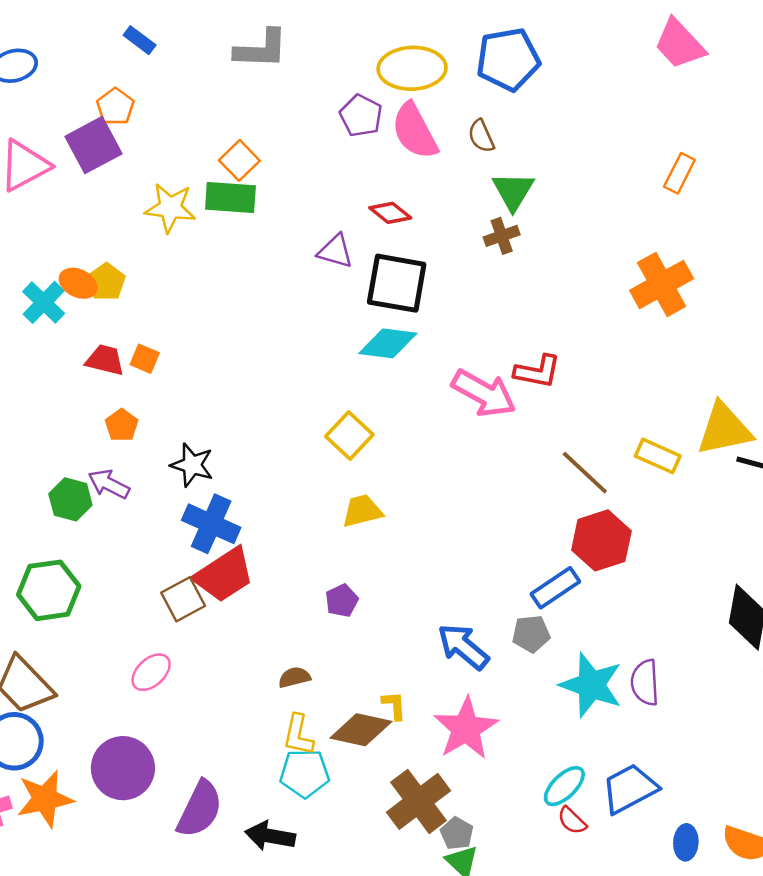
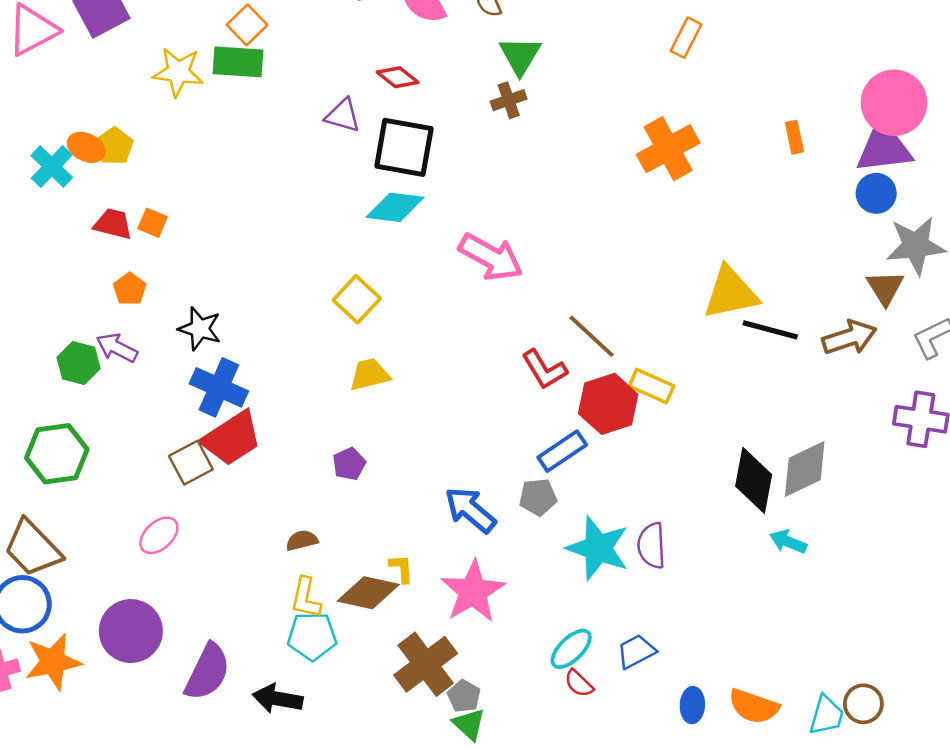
red L-shape: (537, 372) -> (544, 369), moved, turned 48
yellow rectangle: (658, 456) -> (652, 386), moved
blue trapezoid: (630, 789) -> (636, 651), size x0.7

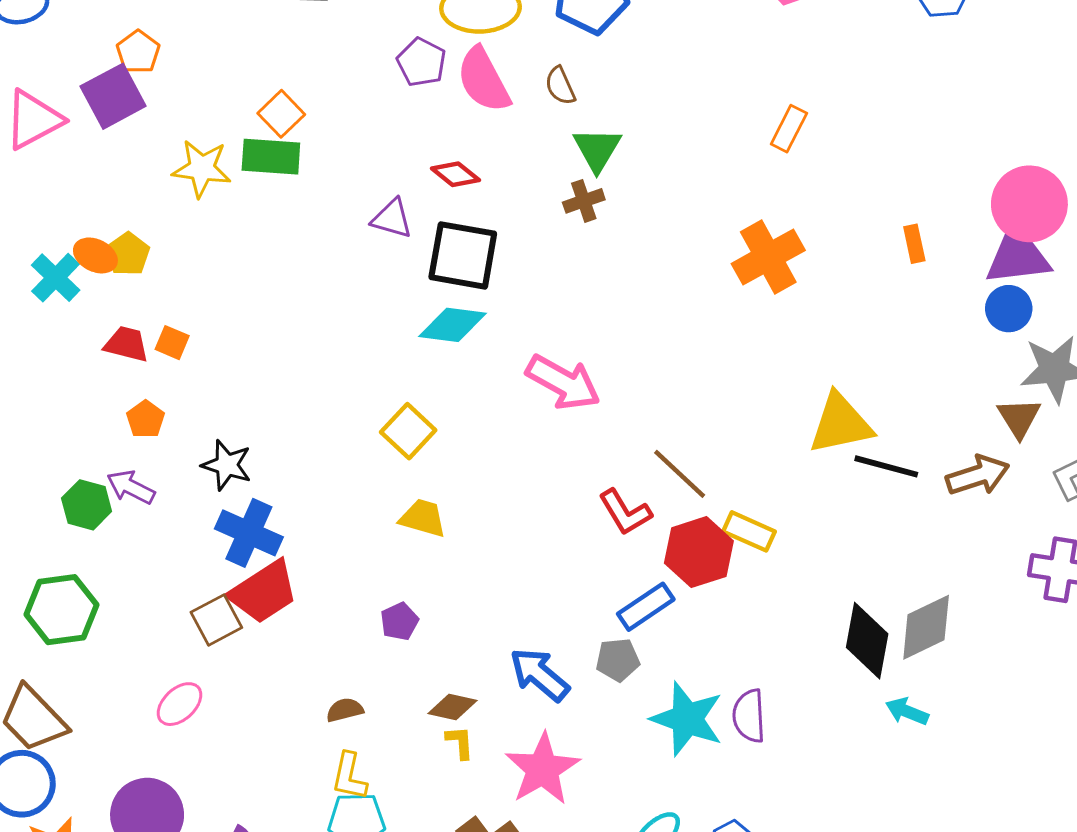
yellow trapezoid: (369, 375) -> (423, 518), turned 30
brown diamond: (368, 593) -> (452, 707), moved, size x0.7

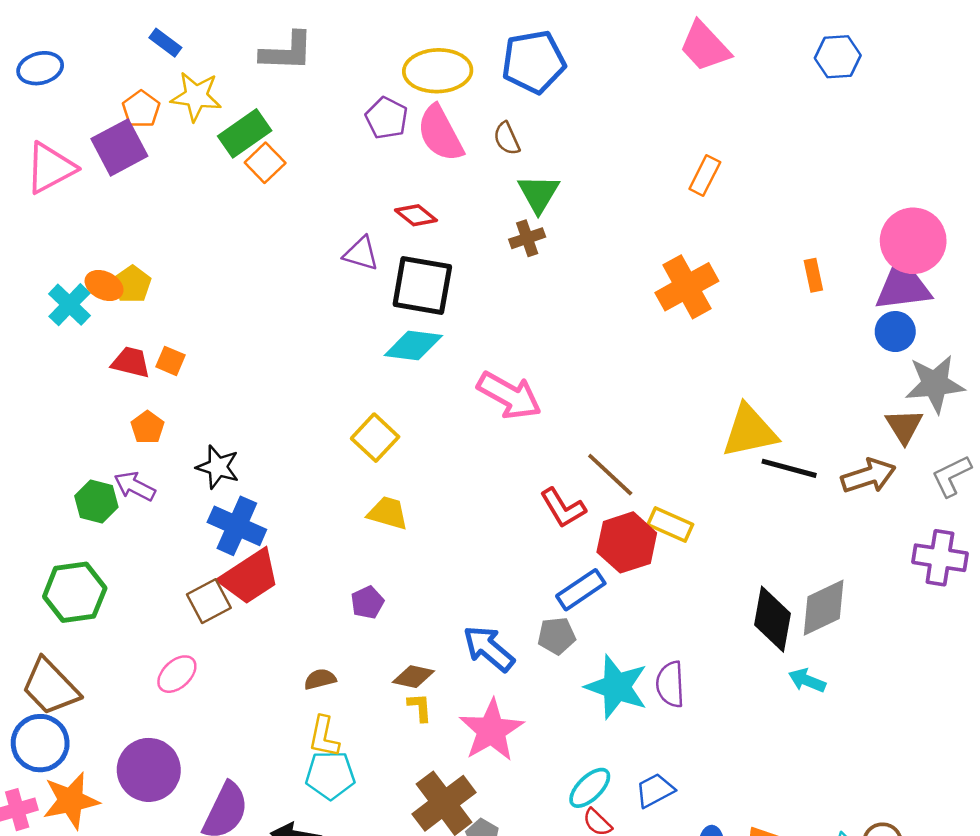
green rectangle: (271, 157) -> (245, 133), moved, turned -39
yellow star: (202, 168) -> (196, 96), moved

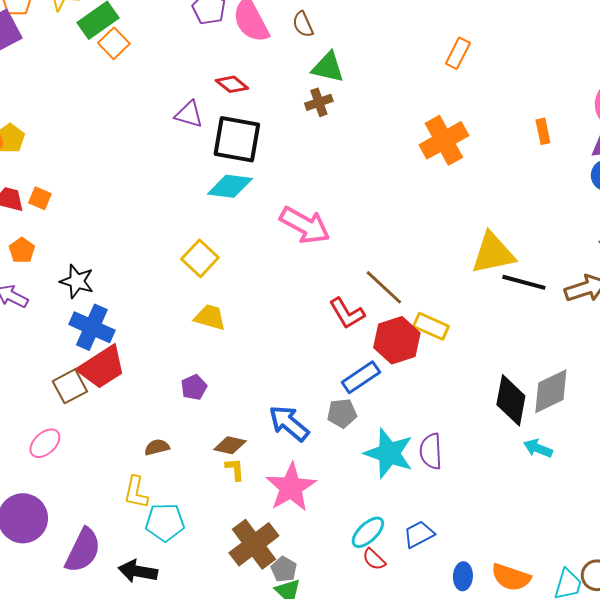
green triangle: (539, 193) -> (328, 67), turned -48
yellow L-shape: (324, 737) -> (136, 492), moved

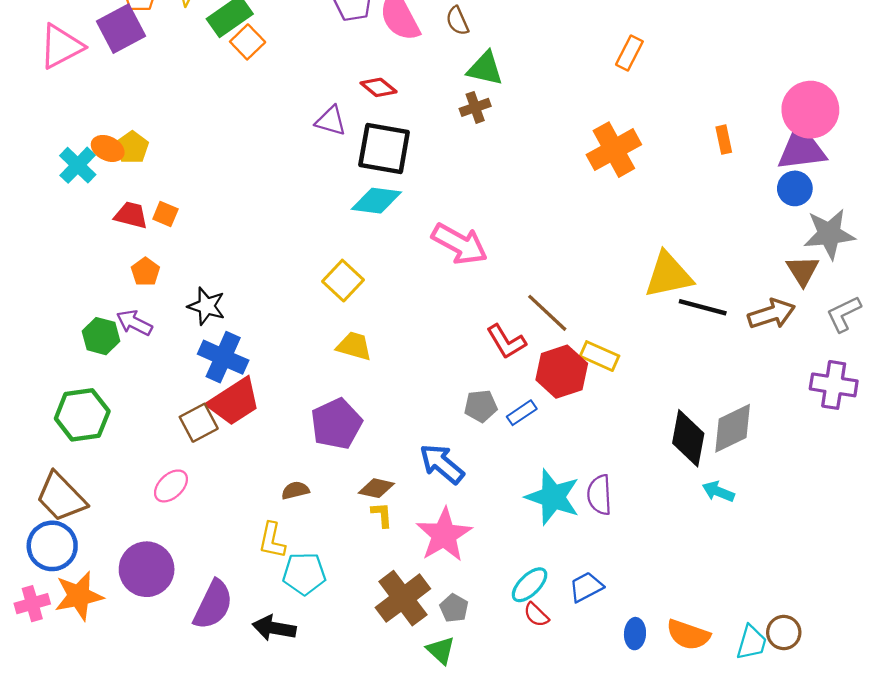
blue rectangle: (361, 377) -> (522, 413), size x0.7
purple pentagon: (194, 387) -> (336, 424), size x1.8
gray pentagon: (342, 413) -> (481, 406), moved
gray pentagon: (284, 569) -> (454, 608), moved

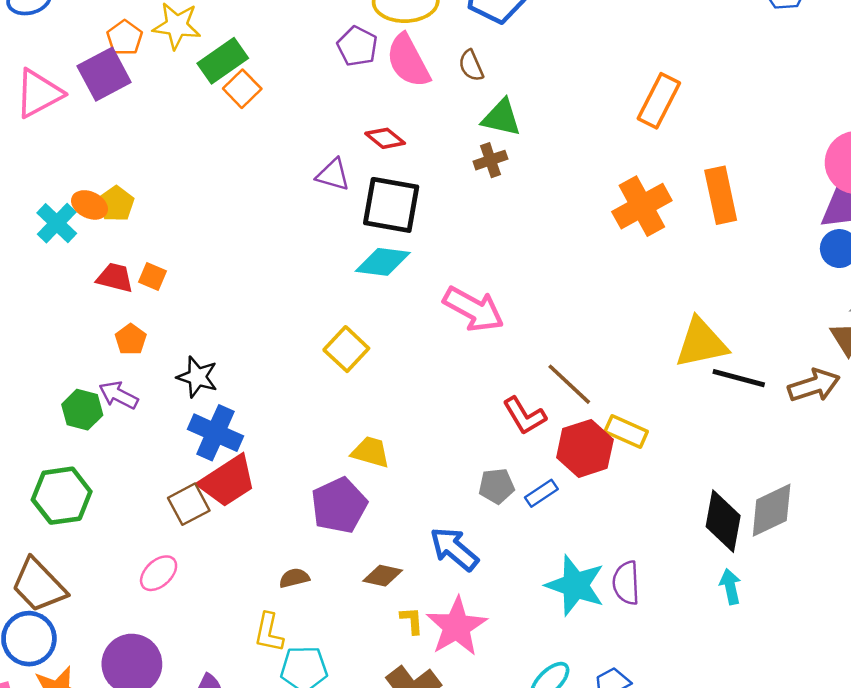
orange rectangle: (629, 53) -> (659, 101), size x1.4
orange rectangle: (724, 140) -> (721, 195), moved, size x1.8
yellow trapezoid: (354, 346) -> (371, 452), moved
cyan arrow: (718, 492) -> (730, 587), moved, turned 56
yellow L-shape: (382, 515) -> (412, 620), moved

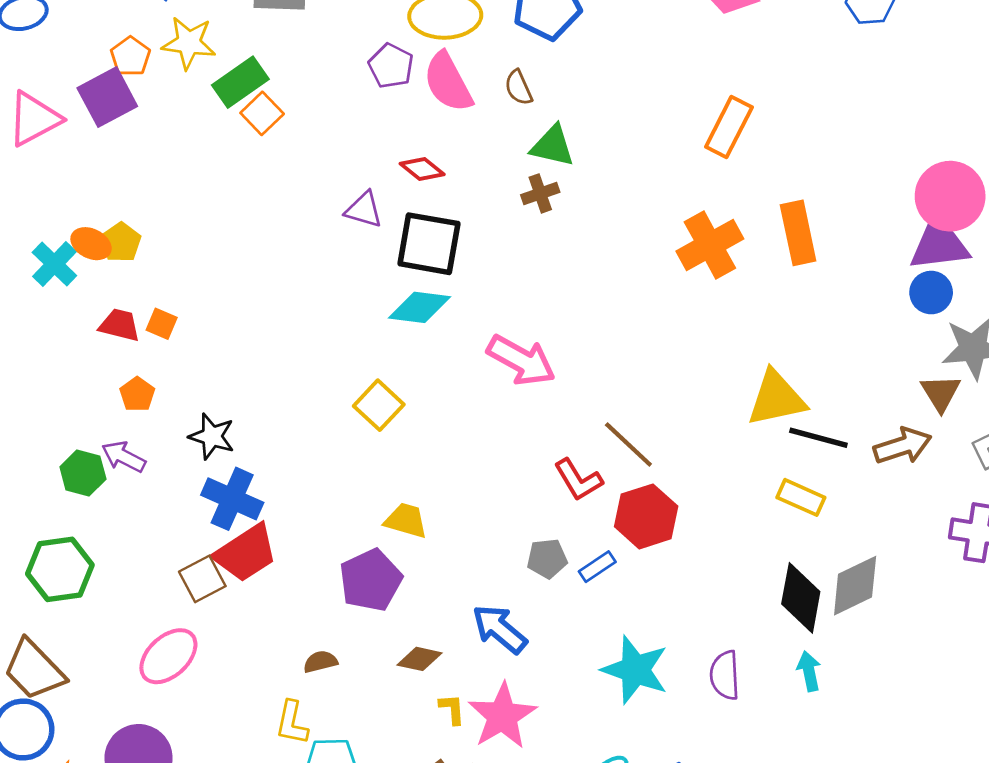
yellow rectangle: (626, 431) -> (801, 497), moved
pink ellipse: (159, 573) -> (168, 656), size x1.4
purple semicircle: (626, 583) -> (725, 675), moved

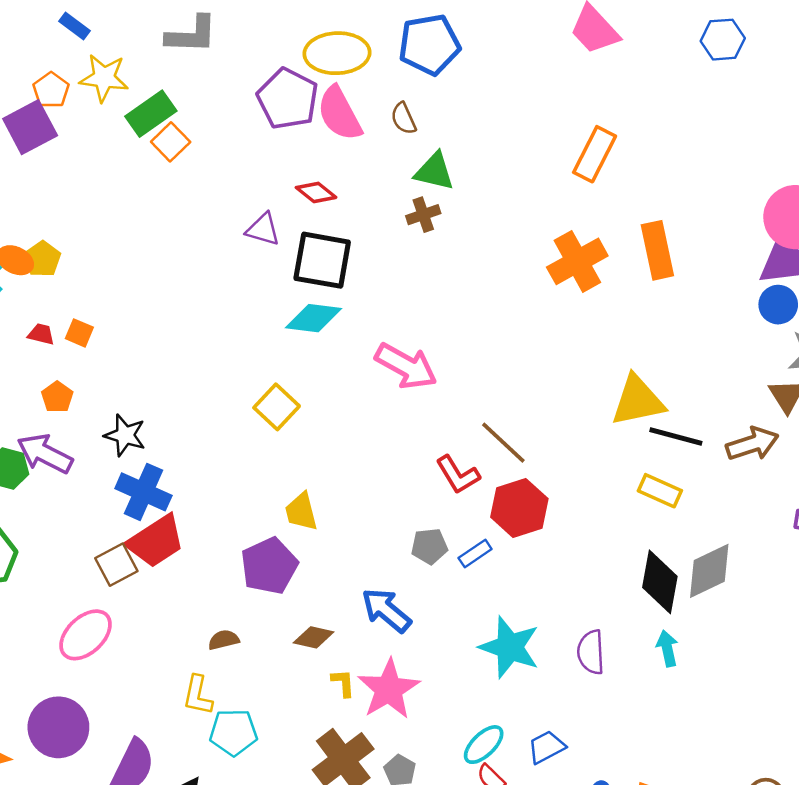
purple pentagon: (391, 66) -> (288, 99), size x1.5
red trapezoid: (120, 325) -> (41, 334), size x0.7
purple arrow: (124, 457) -> (45, 454), size x1.4
yellow trapezoid: (406, 521) -> (301, 512), turned -120

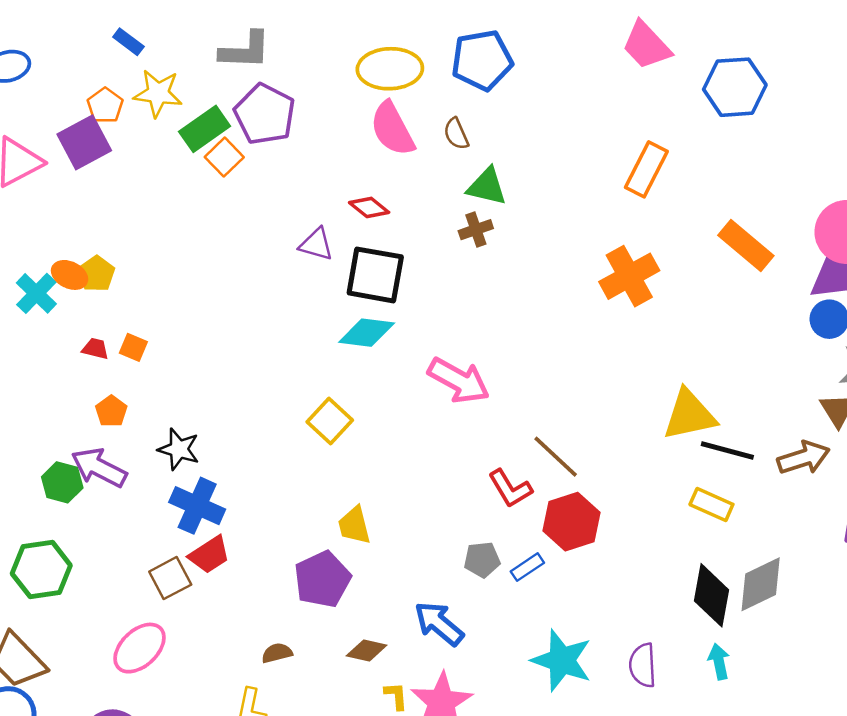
blue hexagon: (723, 40) -> (735, 87), moved, size x1.4
purple pentagon: (288, 99) -> (265, 114), moved
orange rectangle: (657, 250) -> (746, 245), moved, turned -38
red trapezoid: (156, 541) -> (209, 555), size x0.7

